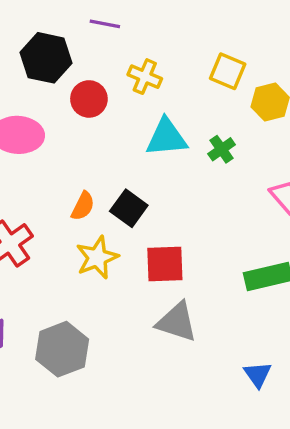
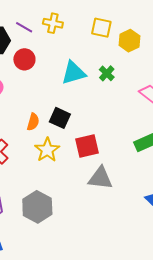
purple line: (105, 24) -> (24, 27), moved, turned 30
yellow cross: (145, 77) -> (53, 23), moved

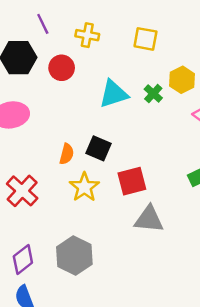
purple line: (24, 27) -> (43, 24), moved, turned 36
yellow hexagon: (129, 41) -> (182, 80), moved
red circle: (24, 59) -> (62, 68), moved

